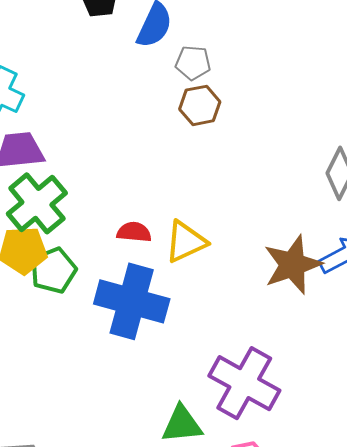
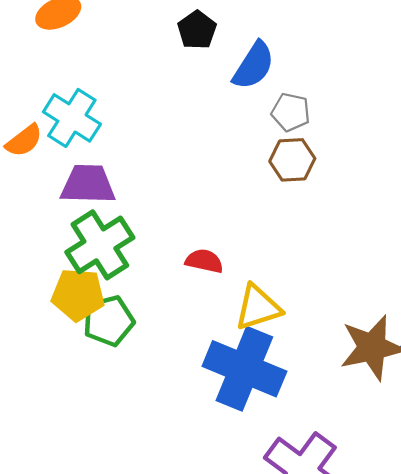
red semicircle: (134, 232) -> (204, 261), moved
blue cross: (132, 301) -> (244, 369), moved

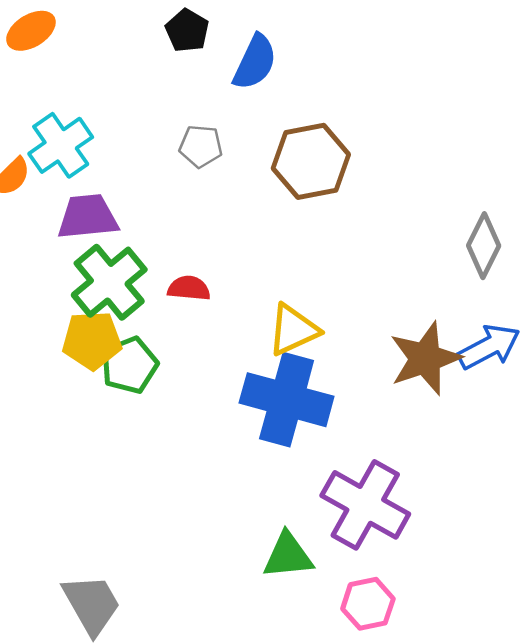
gray pentagon: (291, 112) -> (201, 146), moved
cyan cross: (72, 118) -> (61, 145), turned 30
brown hexagon: (292, 160) -> (311, 161), size x1.5
red semicircle: (204, 261) -> (189, 288), moved

